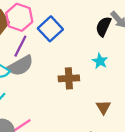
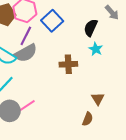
black semicircle: (103, 27) -> (91, 28), moved
brown triangle: (103, 107) -> (98, 99), moved

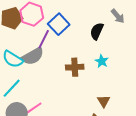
purple line: (26, 36) -> (44, 39), moved
cyan star: (96, 49) -> (102, 61), moved

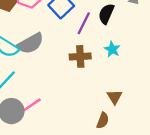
purple line: (44, 39) -> (84, 23), moved

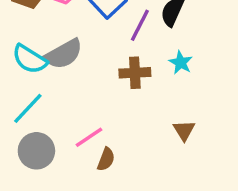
pink line: (32, 105) -> (89, 137), moved
brown semicircle: (103, 121) -> (106, 159), moved

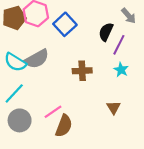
purple line: (140, 25) -> (119, 45), moved
cyan star: (181, 63) -> (121, 70), moved
brown semicircle: (106, 159) -> (64, 126), size x1.5

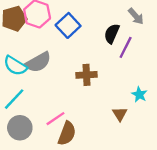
cyan star: (121, 70) -> (139, 94), moved

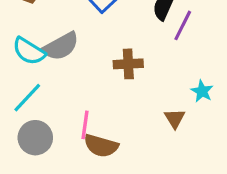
pink line: (55, 119) -> (85, 125), turned -48
brown semicircle: (67, 134) -> (101, 146), turned 85

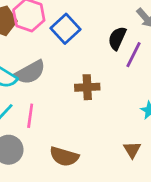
brown triangle: (175, 118) -> (132, 150), moved
pink line: (85, 125) -> (30, 116), moved

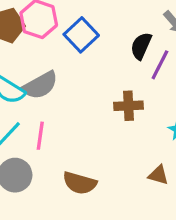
brown cross: (87, 87) -> (128, 106), moved
brown triangle: (132, 150) -> (158, 175), turned -42

